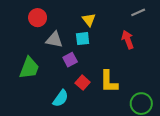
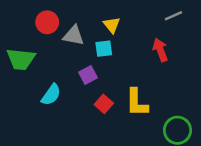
gray triangle: (54, 40) -> (73, 35), moved
green trapezoid: (29, 68) -> (21, 59), moved, turned 75
cyan semicircle: (61, 98) -> (51, 95), moved

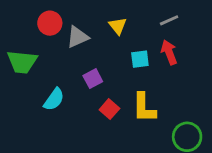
gray line: (174, 16) -> (169, 20), moved
gray triangle: (73, 35) -> (78, 37), turned -35
cyan square: (104, 49) -> (140, 59), moved

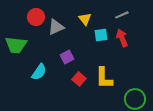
cyan square: (140, 59) -> (101, 35), moved

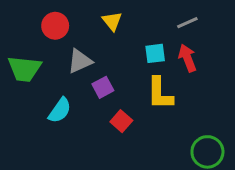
yellow triangle: (85, 19) -> (112, 21), moved
gray triangle: (56, 27) -> (80, 61), moved
yellow L-shape: (104, 78) -> (160, 93), moved

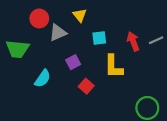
gray line: (187, 23) -> (156, 40), moved
cyan square: (155, 53) -> (99, 38), moved
gray triangle: (80, 61) -> (58, 33), moved

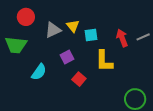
yellow triangle: (80, 15) -> (73, 26), moved
red circle: (39, 18) -> (26, 17), moved

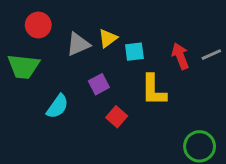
yellow triangle: (73, 26) -> (108, 38), turned 32

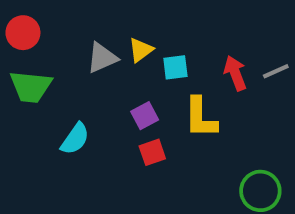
red circle: (38, 25) -> (23, 33), moved
purple square: (99, 84) -> (145, 116), moved
red square: (117, 117) -> (152, 152), turned 30

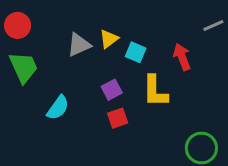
cyan square: (175, 67) -> (136, 52), turned 30
gray line: (276, 71) -> (213, 25), moved
green trapezoid: (31, 87) -> (24, 67), turned -120

